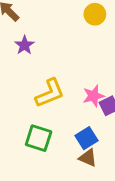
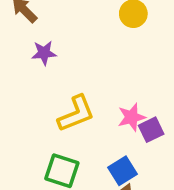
purple star: (24, 45) -> (44, 53), turned 30

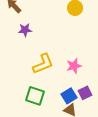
purple square: (151, 130) -> (85, 93), moved

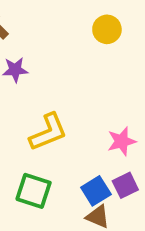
pink star: (74, 66) -> (122, 141), moved

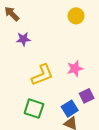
pink star: (122, 141) -> (75, 69), moved
purple square: (125, 185) -> (87, 96), moved

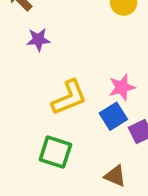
blue square: (70, 109) -> (113, 116), moved

